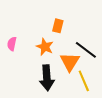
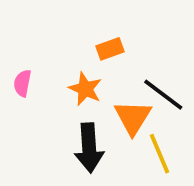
orange rectangle: (58, 26) -> (110, 49), turned 56

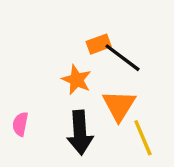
pink semicircle: (22, 83) -> (20, 124), moved
black line: (163, 95) -> (122, 58), moved

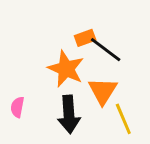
orange star: (76, 80) -> (66, 69), size x1.4

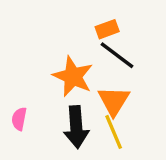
orange rectangle: (85, 38) -> (107, 29), moved
yellow line: (123, 119) -> (114, 132), moved

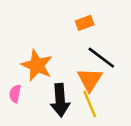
black line: (117, 55) -> (101, 58), moved
orange star: (73, 76) -> (37, 65), moved

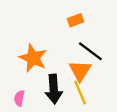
pink semicircle: (15, 94) -> (19, 98), moved

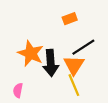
black line: (90, 51) -> (83, 47), turned -70
black arrow: (54, 89) -> (51, 63), moved

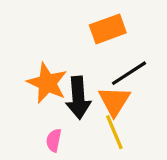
orange rectangle: (70, 19) -> (108, 29), size x1.5
pink semicircle: (18, 90) -> (54, 140), moved

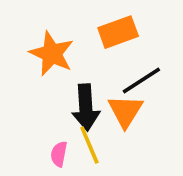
orange star: (47, 83) -> (52, 54), moved
yellow line: (114, 132) -> (89, 145), moved

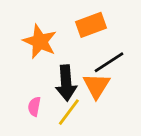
yellow line: (89, 145) -> (69, 112), turned 60
pink semicircle: (59, 154) -> (34, 106), moved

